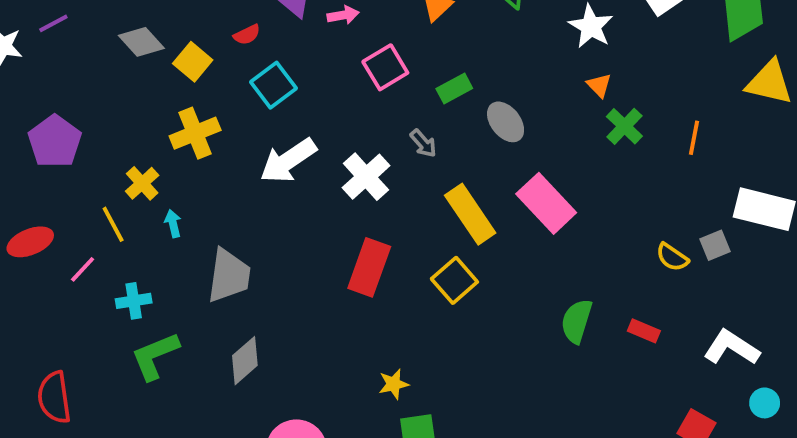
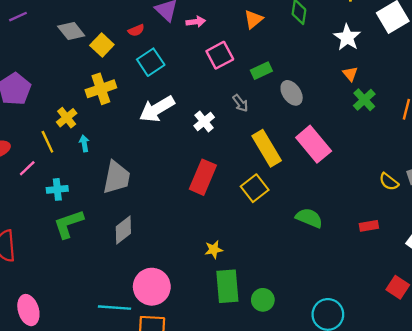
white cross: (366, 177) -> (204, 122), size x0.7
green semicircle: (577, 321) -> (309, 218), moved, turned 92
red rectangle: (644, 331) -> (369, 226), turned -36

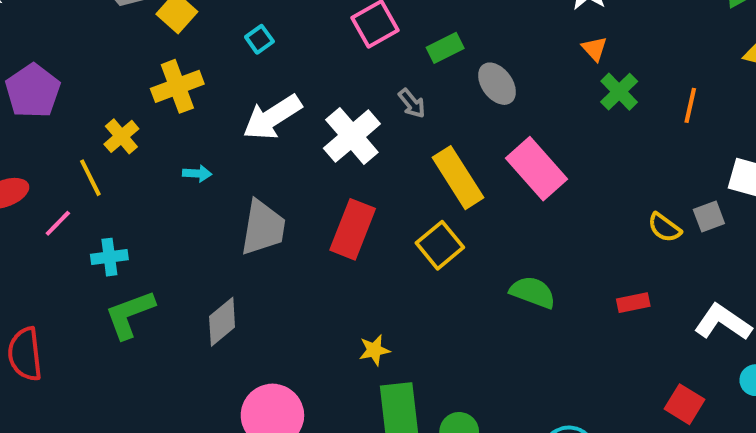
cyan square: (151, 62) -> (259, 39), size x0.6
white cross: (204, 122) -> (352, 136), size x1.6
cyan arrow: (84, 143) -> (197, 173), moved, turned 105
gray trapezoid: (117, 177) -> (263, 228), moved

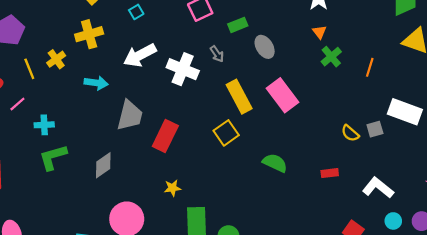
white cross: (352, 136) -> (183, 69), turned -32
cyan arrow: (197, 173) -> (96, 83), size x1.5
yellow line: (90, 178) -> (29, 69), moved
red rectangle: (353, 229) -> (165, 136), moved
yellow star: (374, 350) -> (172, 188), moved

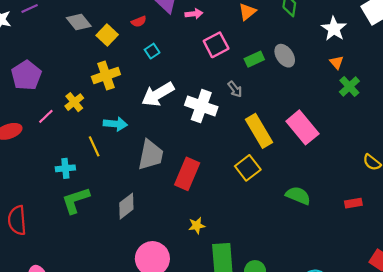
gray ellipse: (265, 47) -> (285, 56), moved
yellow line: (29, 69) -> (94, 146), moved
pink line: (17, 104) -> (46, 116), moved

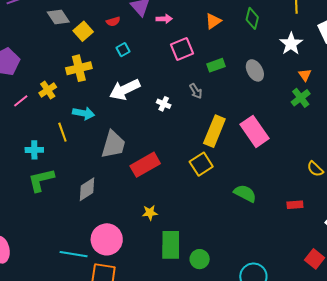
gray ellipse: (285, 56) -> (255, 70), moved
orange triangle: (337, 62) -> (305, 75), moved
white cross: (201, 106) -> (164, 104), size x0.5
yellow rectangle: (259, 131) -> (214, 131), turned 48
red rectangle: (187, 174) -> (145, 165), turned 32

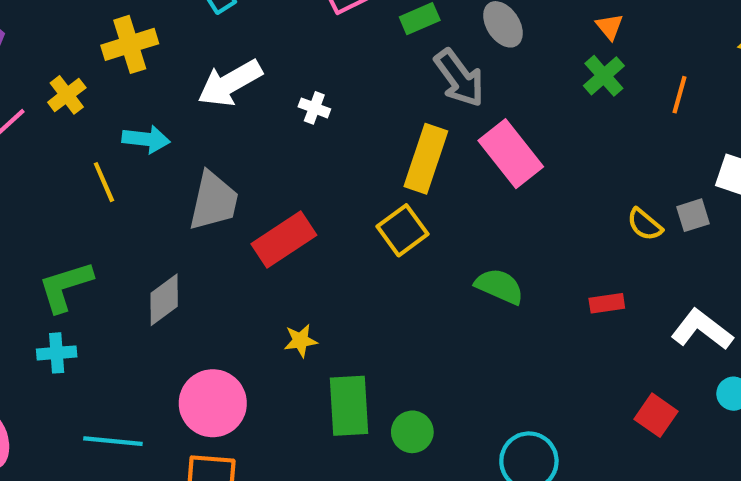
gray arrow: (196, 91) -> (459, 78), moved, size x1.8
cyan cross: (34, 150) -> (57, 353), moved
cyan line: (74, 254) -> (113, 441), moved

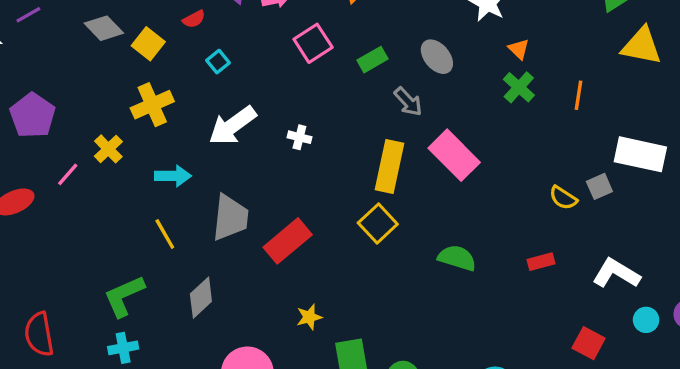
gray arrow: (459, 78) -> (408, 102), size x0.7
yellow line: (104, 182) -> (165, 234), moved

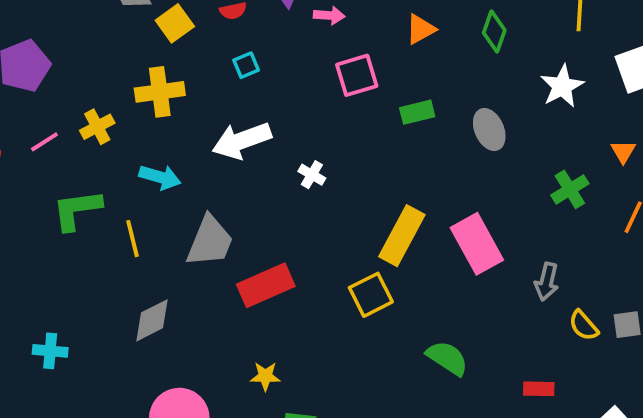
orange triangle: (519, 49) -> (623, 152), moved
gray arrow: (408, 102) -> (547, 282), moved, turned 40
green L-shape: (124, 296) -> (77, 210), moved

